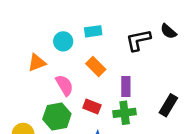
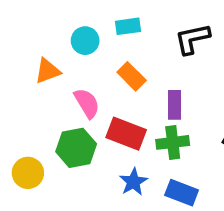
red rectangle: (92, 107) -> (126, 134), size x1.5

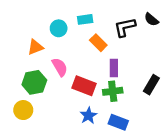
orange rectangle: (132, 76) -> (98, 43), moved
green hexagon: (76, 148) -> (34, 82), moved

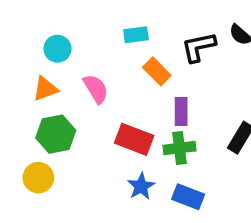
cyan circle: (59, 28) -> (57, 49), moved
orange triangle: (35, 47) -> (45, 89), moved
pink semicircle: (60, 67) -> (96, 89), moved

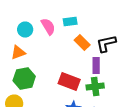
black L-shape: (199, 47) -> (106, 44), moved
pink semicircle: (96, 89) -> (48, 26), moved

